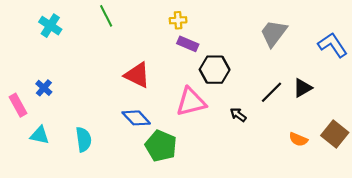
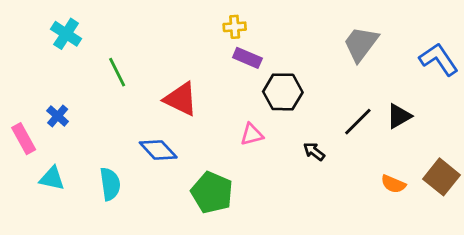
green line: (106, 16) -> (117, 72), moved
pink triangle: (191, 102) -> (252, 134), size x0.6
blue diamond: (136, 118) -> (158, 150), moved

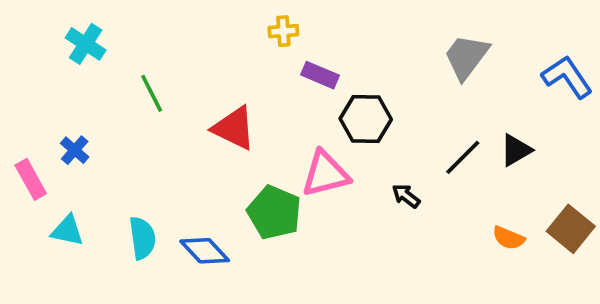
yellow cross: (235, 27) -> (283, 31), moved
pink triangle: (252, 134) -> (325, 174), size x1.6
blue diamond: (158, 150) -> (205, 251), moved
green pentagon: (212, 193) -> (274, 212), moved

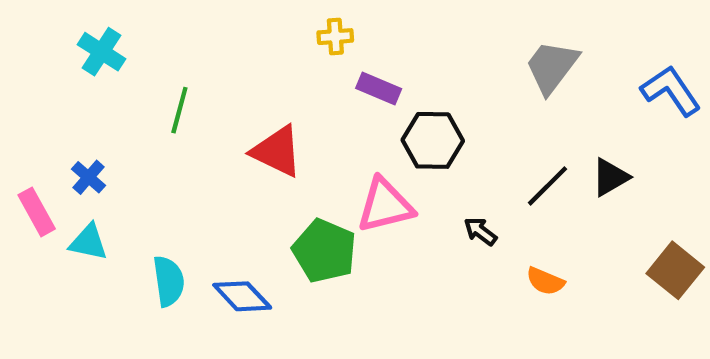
green line: (152, 93) -> (179, 110), turned 42
cyan triangle: (67, 231) -> (89, 242), moved
orange semicircle: (509, 238) -> (545, 281), moved

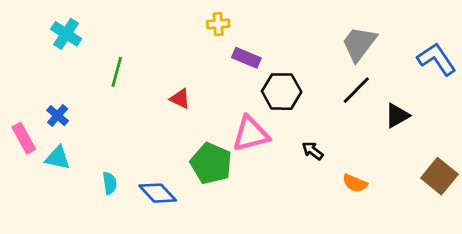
red triangle: (277, 151) -> (180, 99), size x0.6
black line: (547, 186) -> (356, 90), moved
cyan semicircle: (169, 281) -> (110, 183), size x0.7

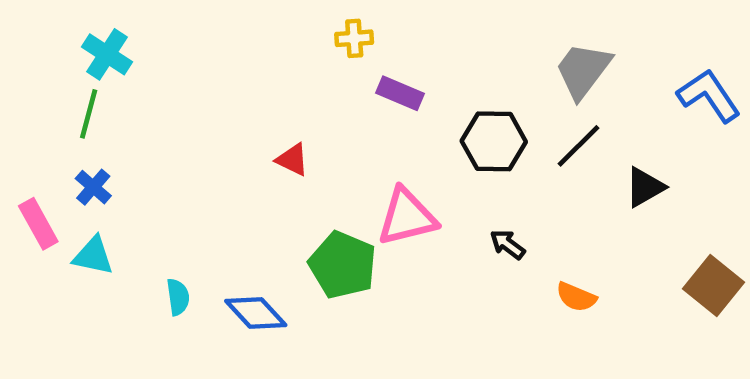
green line: (117, 72) -> (89, 114), moved
black hexagon: (282, 92) -> (494, 141), moved

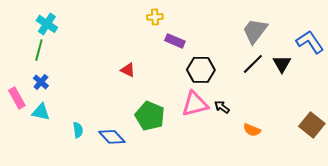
black hexagon: (494, 141) -> (201, 70), moved
black triangle: (645, 187) -> (282, 64), moved, turned -30
pink triangle: (407, 217) -> (195, 104), moved

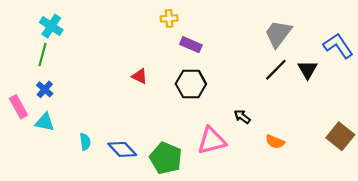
black hexagon: (201, 70) -> (191, 84), moved
pink triangle: (195, 104) -> (212, 141), moved
green pentagon: (150, 116) -> (166, 158), moved

